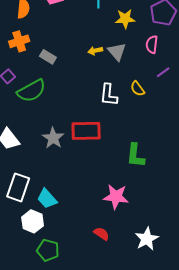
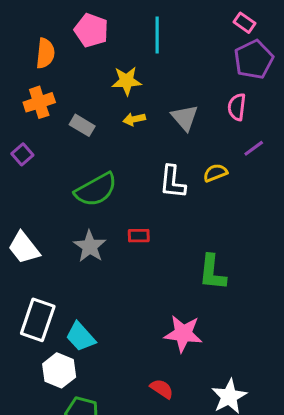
yellow star: (125, 19) -> (127, 81), moved
yellow arrow: (95, 51) -> (134, 119), moved
yellow semicircle: (137, 89) -> (215, 173), turned 105
green semicircle: (32, 91) -> (96, 190), moved
red rectangle: (86, 131) -> (139, 236), size x0.5

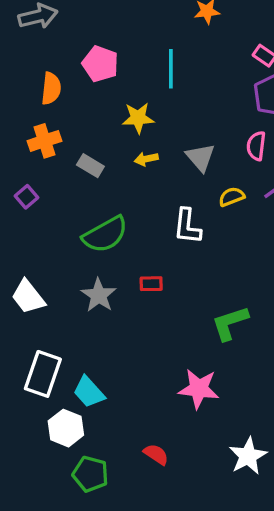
yellow semicircle: (215, 173) -> (232, 197), moved
green L-shape: (212, 272) -> (230, 323), turned 66
red semicircle: (162, 389) -> (156, 454), moved

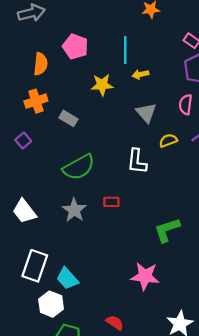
yellow arrow: (146, 159) -> (140, 74), moved

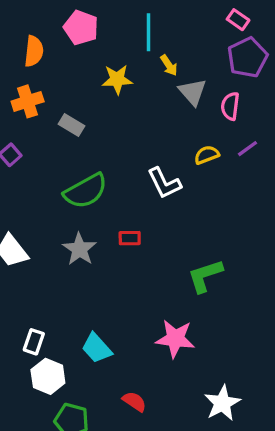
yellow arrow: (140, 74) -> (169, 65), turned -112
gray triangle: (146, 113) -> (193, 92), moved
white L-shape: (137, 161) -> (164, 183), turned -32
white rectangle: (35, 266) -> (34, 342), moved, size x0.6
cyan trapezoid: (67, 279) -> (97, 348), moved

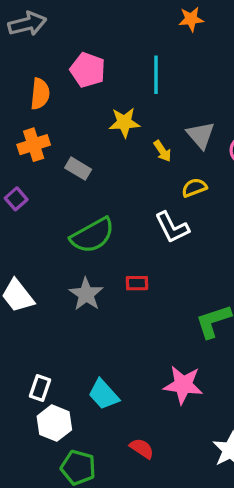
yellow arrow: (169, 65) -> (162, 151), moved
yellow semicircle: (207, 155) -> (194, 188), moved

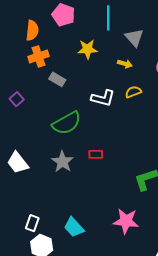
gray triangle: (201, 135) -> (134, 38), moved
orange cross: (34, 145) -> (38, 56), moved
yellow arrow: (162, 151) -> (125, 64), moved, turned -40
white L-shape: (172, 227) -> (103, 98), moved, turned -50

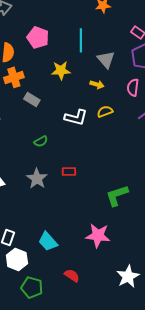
green semicircle: (67, 123) -> (41, 141), size x0.5

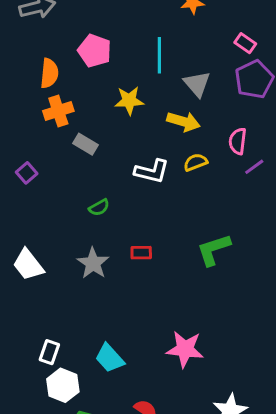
yellow arrow: (97, 84) -> (183, 122), size x1.5
pink semicircle: (133, 87) -> (238, 141), moved
green L-shape: (117, 195) -> (214, 250), moved

